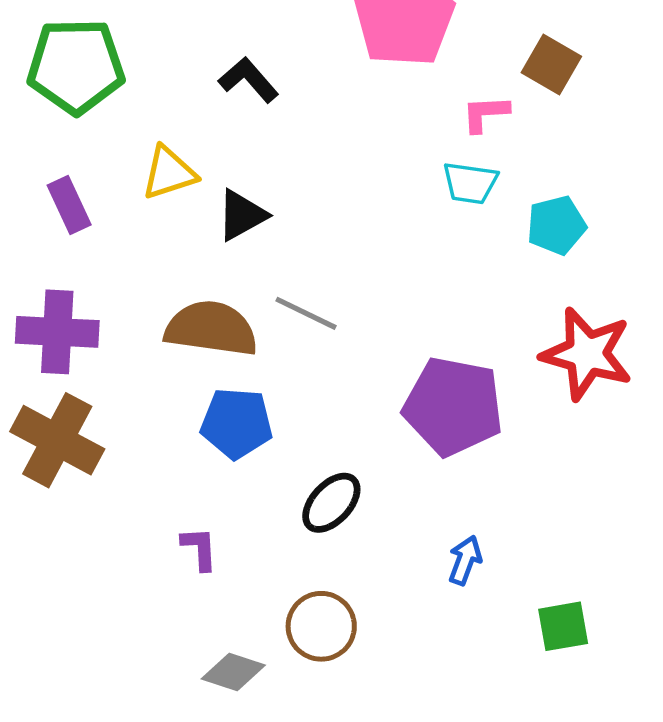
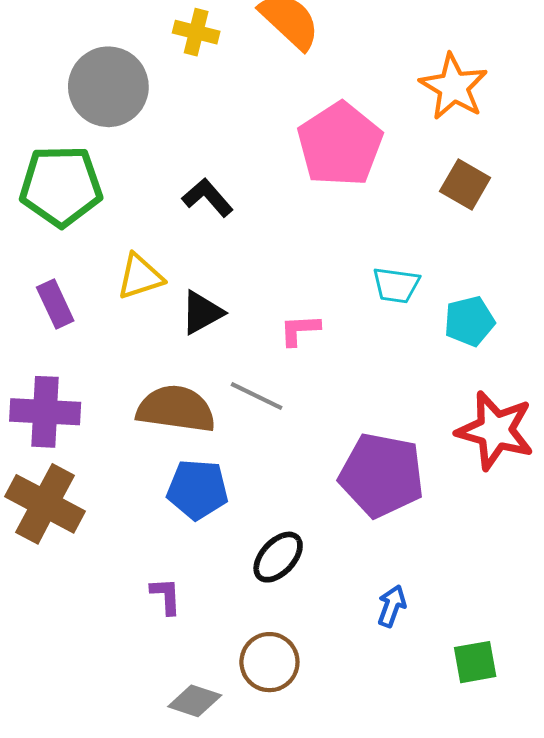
pink L-shape: (485, 114) -> (300, 330), moved

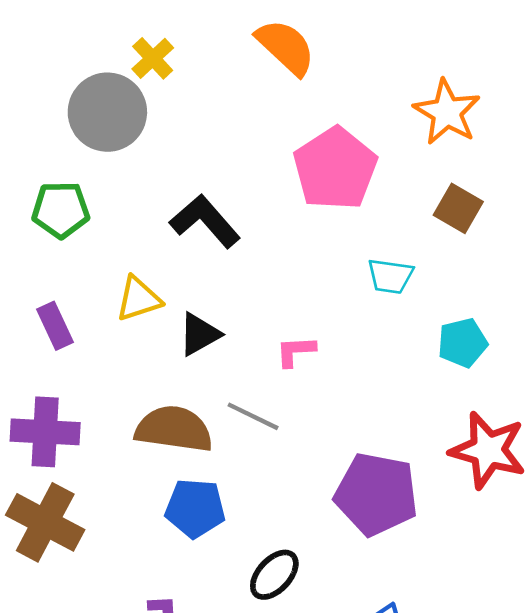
yellow cross: (196, 32) -> (153, 58), moved, turned 33
green pentagon: (61, 186) -> (61, 210), size x0.7
black L-shape: (208, 198) -> (205, 221), size x1.4
cyan trapezoid: (396, 285) -> (390, 276), moved

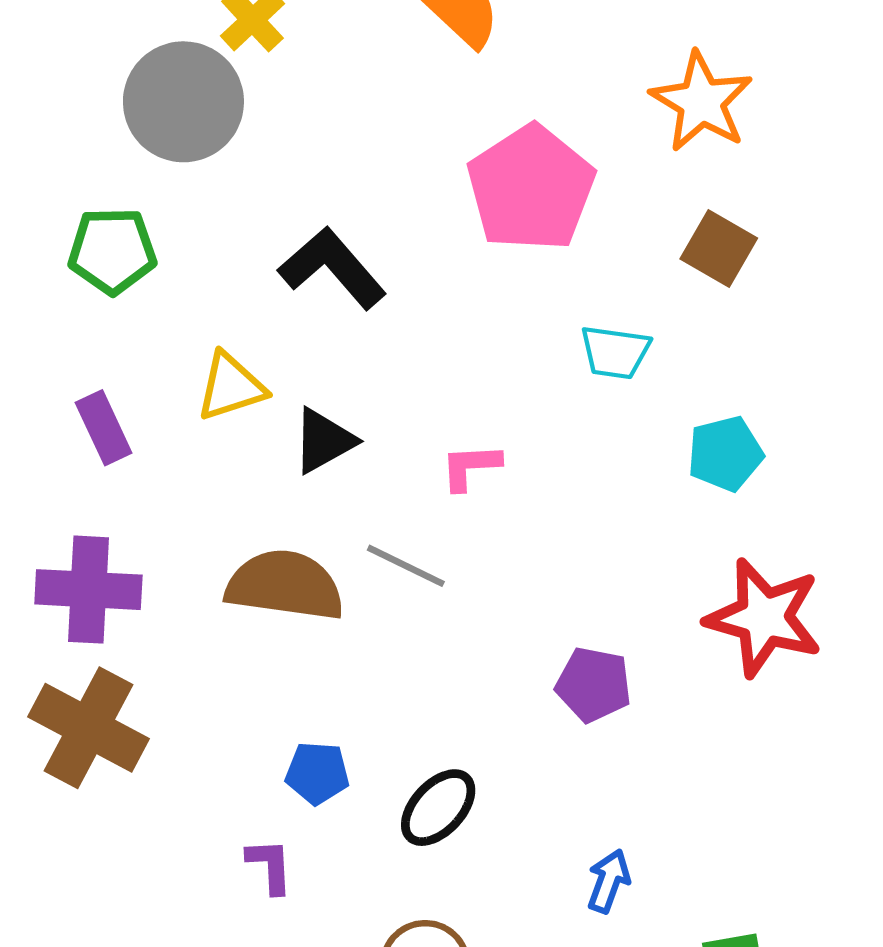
purple pentagon: (376, 494) -> (594, 685), size x0.6
blue pentagon: (195, 508) -> (317, 773), moved, size x0.7

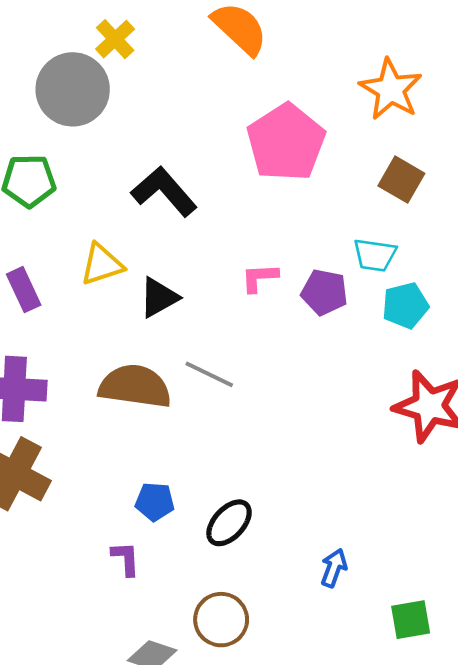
cyan trapezoid: (615, 352) -> (375, 255), moved
pink L-shape: (471, 467) -> (260, 278), moved
purple pentagon: (594, 685) -> (324, 292), moved

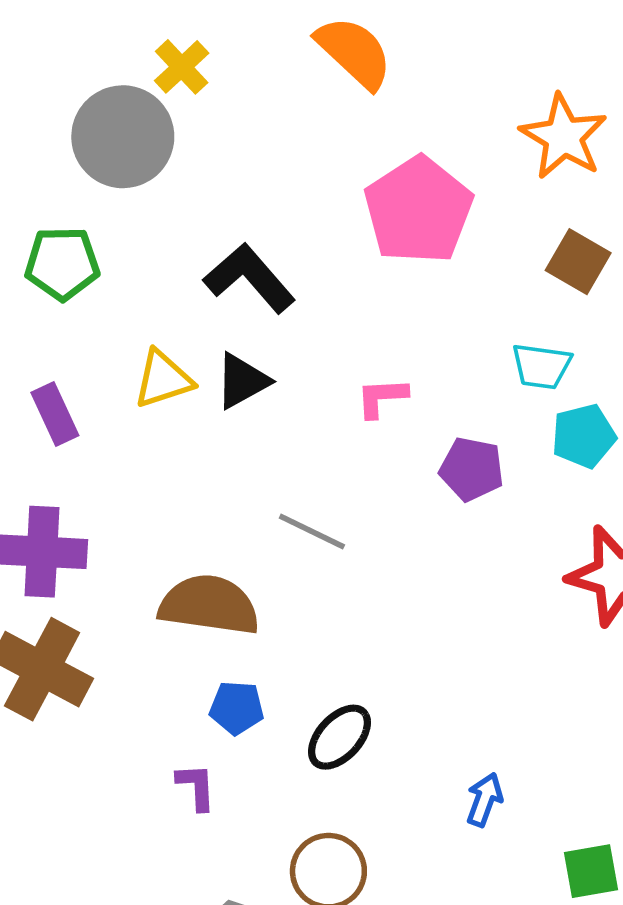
purple pentagon: (324, 292) -> (472, 469), moved
black triangle: (159, 297) -> (242, 381), moved
brown semicircle: (135, 386) -> (209, 605), moved

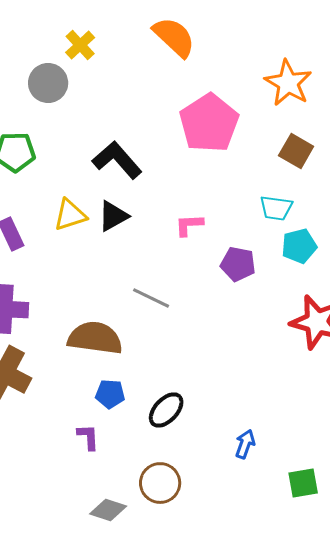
gray circle: (123, 137) -> (48, 83), size x0.7

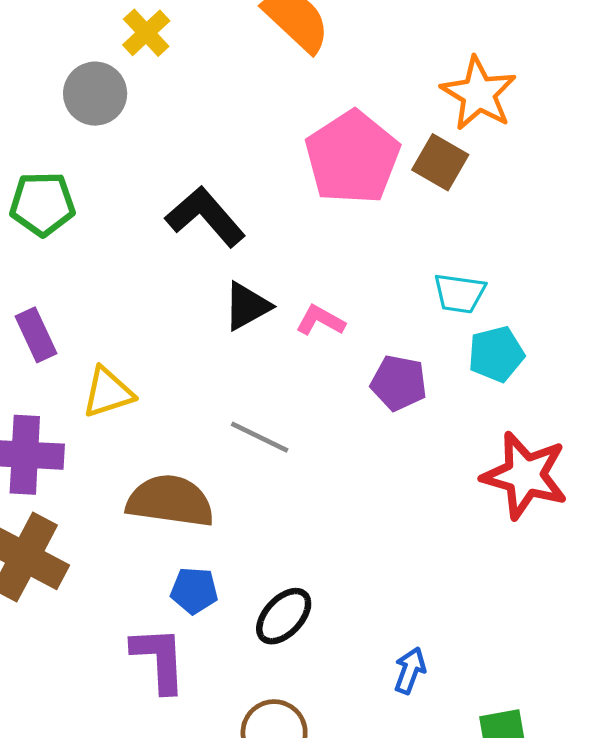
brown square: (296, 151) -> (440, 162), moved
yellow triangle: (70, 215) -> (108, 392), moved
black triangle: (113, 216) -> (247, 306), moved
pink L-shape: (189, 225) -> (320, 320), turned 32
purple L-shape: (88, 437) -> (159, 659), size x1.6

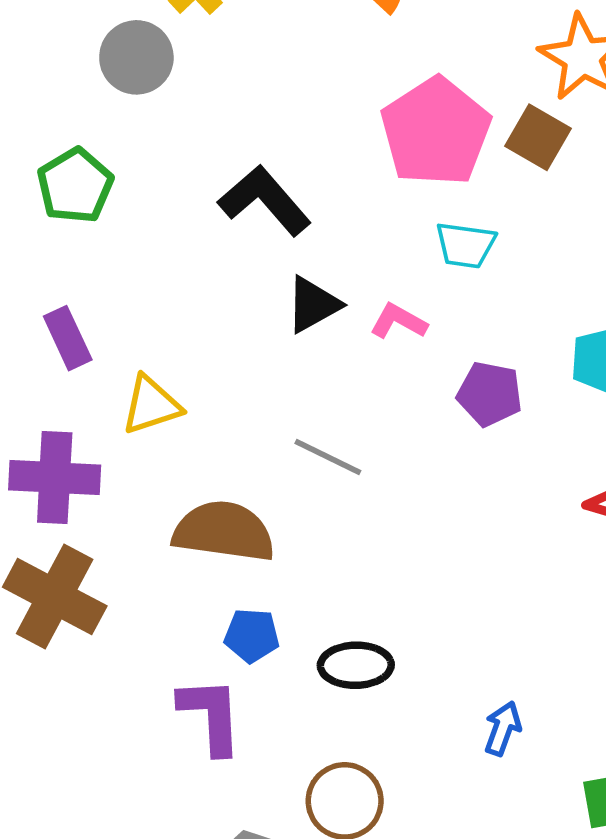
green pentagon: (42, 204) -> (75, 186), turned -30
cyan trapezoid: (459, 293) -> (465, 245), moved
black ellipse: (284, 616) -> (356, 665), turned 46

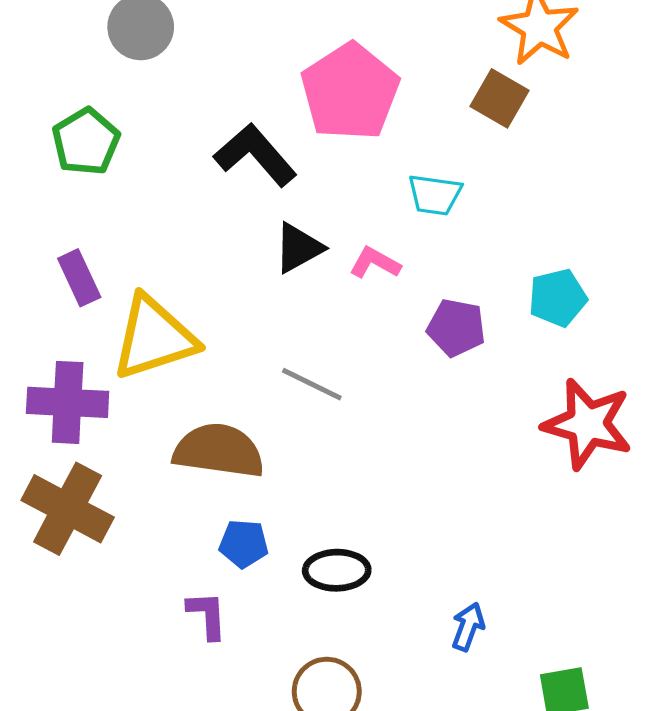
pink pentagon: (436, 132) -> (350, 92), moved
yellow triangle: (151, 405) -> (154, 338), size x1.6
purple L-shape: (211, 715) -> (207, 615), size x0.7

